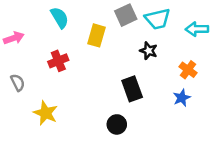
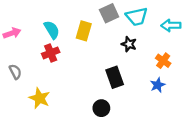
cyan semicircle: (60, 18) -> (52, 30), moved

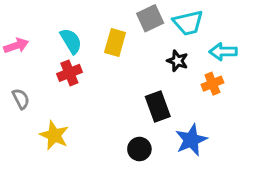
cyan arrow: (171, 25) -> (223, 52), moved
orange cross: (163, 61) -> (212, 84), moved, turned 32
blue star: (158, 85) -> (191, 140), moved, size x1.5

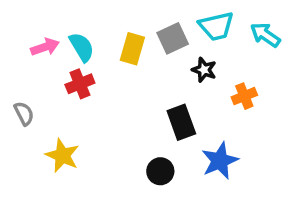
gray square: (150, 18) -> (173, 38), moved
pink arrow: (16, 46) -> (45, 47), moved
cyan arrow: (223, 52) -> (265, 35), moved, turned 36

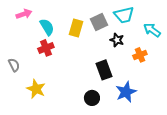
cyan arrow: (265, 35) -> (152, 30), moved
pink arrow: (45, 47) -> (24, 14), moved

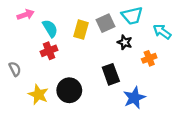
black circle: (92, 98) -> (69, 90), moved, size x1.5

